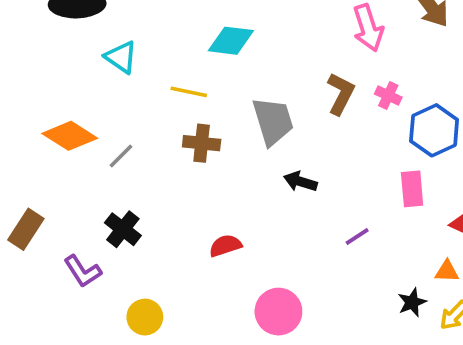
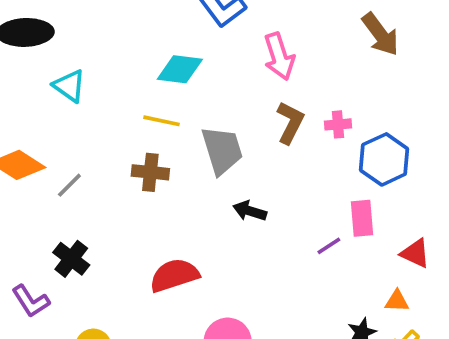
pink arrow: (368, 28) -> (279, 56), moved
yellow line: (189, 92) -> (161, 121), moved
pink cross: (388, 96) -> (338, 124), turned -30
purple line: (357, 236) -> (329, 246), moved
red semicircle: (225, 246) -> (174, 275), size x1.5

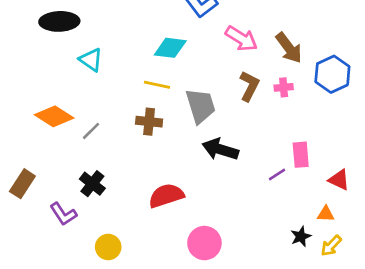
brown arrow: (380, 34) -> (289, 48), moved
pink arrow: (279, 56) -> (241, 39), turned -40
blue hexagon: (384, 159) -> (332, 74), moved
black arrow: (250, 211) -> (220, 149), size x1.5

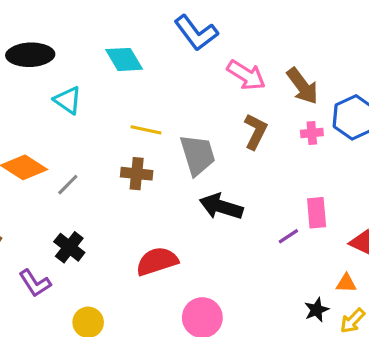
cyan diamond: (170, 48) -> (124, 59), moved, turned 52
pink cross: (284, 87) -> (312, 133), moved

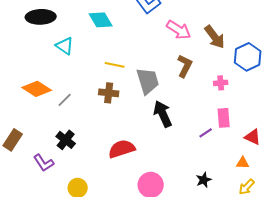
pink cross: (312, 133) -> (221, 83), moved
black arrow: (221, 207) -> (163, 114), turned 48
black star: (317, 310) -> (204, 180), moved

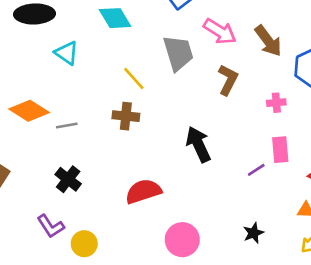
yellow line: (115, 65) -> (134, 78), turned 36
gray trapezoid: (148, 81) -> (178, 53), moved
gray line: (65, 100) -> (67, 125), turned 35
purple L-shape: (44, 163) -> (51, 226), moved

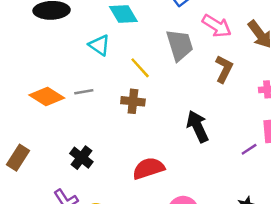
cyan triangle: (67, 53) -> (99, 45), moved
gray line: (67, 125) -> (84, 92), moved

